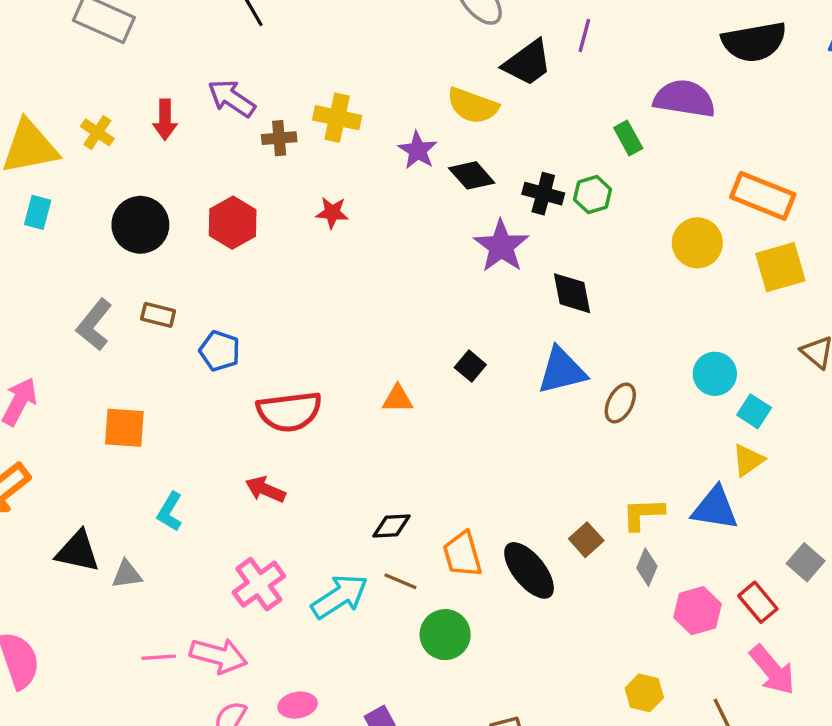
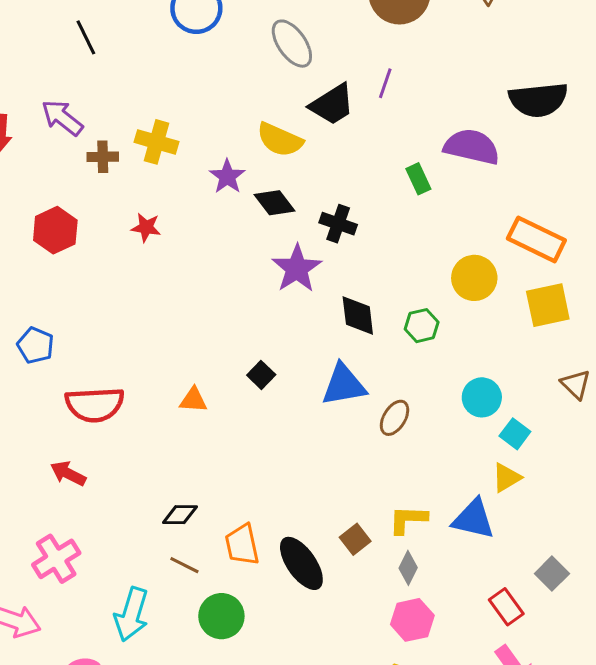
green hexagon: (593, 195) -> (422, 326), moved
cyan arrow: (339, 596) -> (131, 614), moved, turned 136
pink hexagon: (697, 611) -> (412, 620), moved

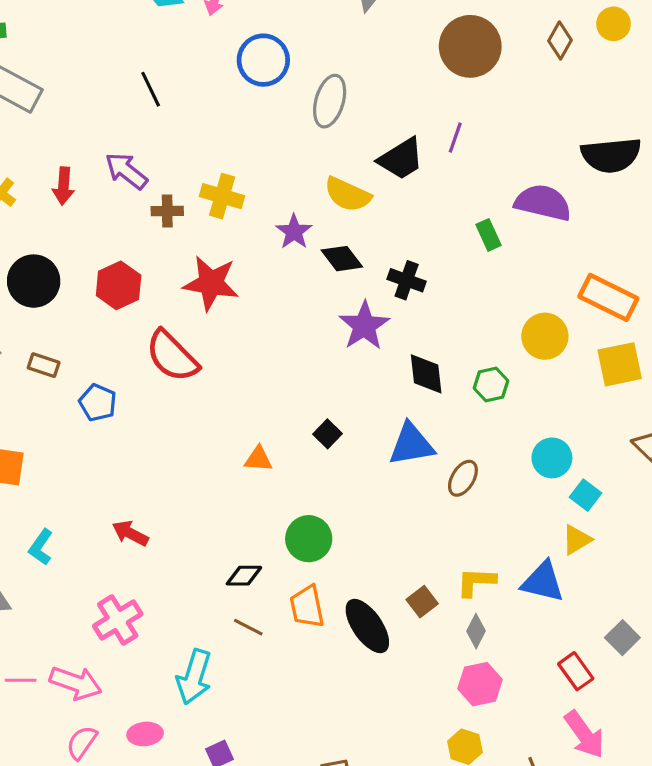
gray ellipse: (292, 44) -> (330, 101), moved, turned 51
red star: (146, 227) -> (211, 283), size x1.8
red semicircle: (95, 405) -> (172, 356), moved, turned 48
green circle: (221, 616) -> (309, 539), moved

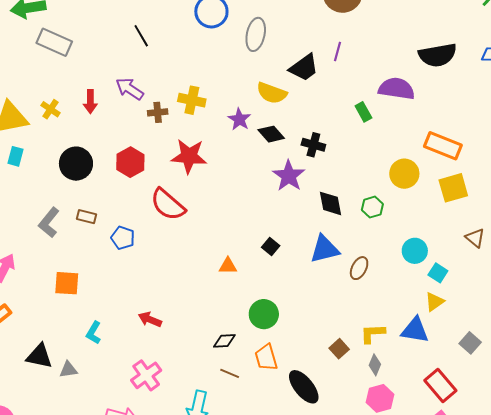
black ellipse: (367, 626) -> (304, 387), moved
gray square: (622, 638) -> (470, 343), moved
red rectangle: (576, 671) -> (440, 385), size x1.4

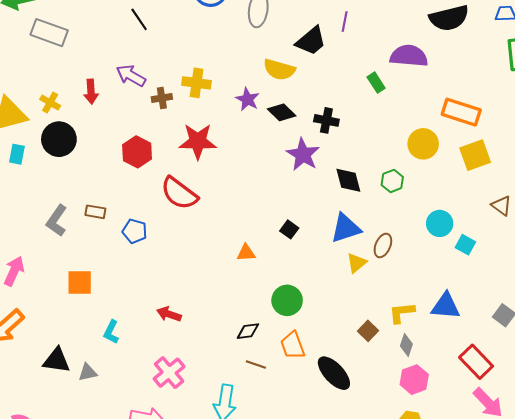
black circle: (76, 164) -> (59, 139), moved
yellow triangle: (434, 302) -> (357, 263), moved

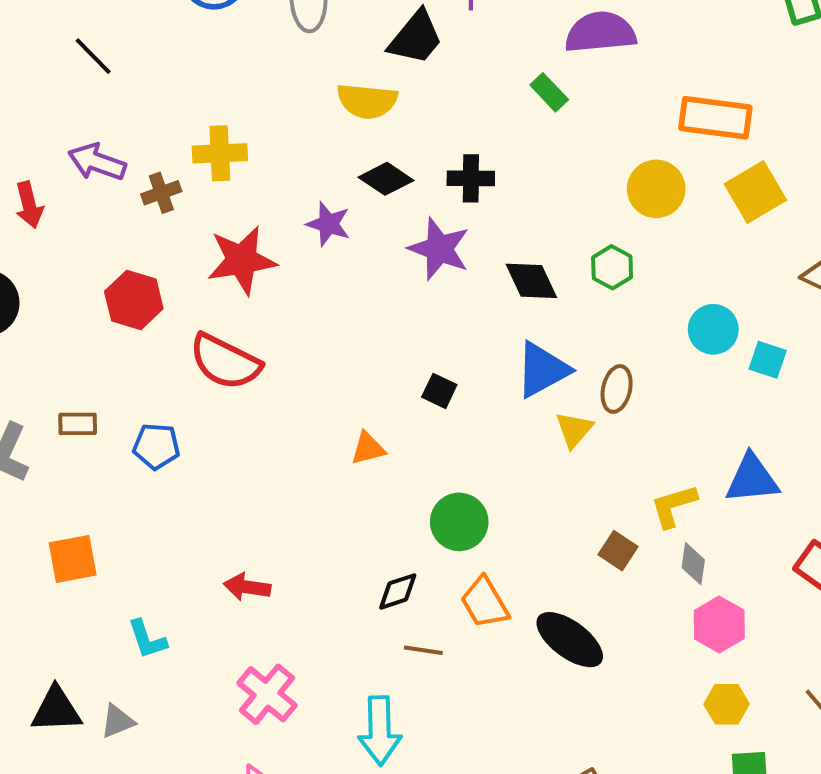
purple star: (247, 99) -> (328, 224), moved
cyan L-shape: (111, 332) -> (147, 639), turned -35

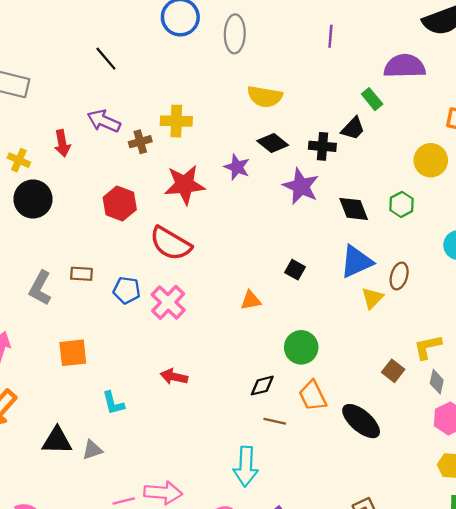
black trapezoid: (416, 38) -> (353, 129), moved, size x0.7
pink cross: (267, 694) -> (168, 302), moved

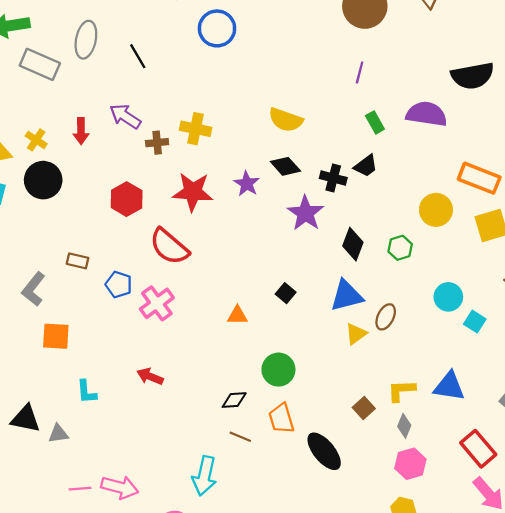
gray ellipse: (235, 34) -> (86, 40), moved
green rectangle: (372, 99) -> (375, 122), moved
black diamond: (354, 209) -> (353, 244), turned 32
gray L-shape: (40, 288) -> (33, 289), moved

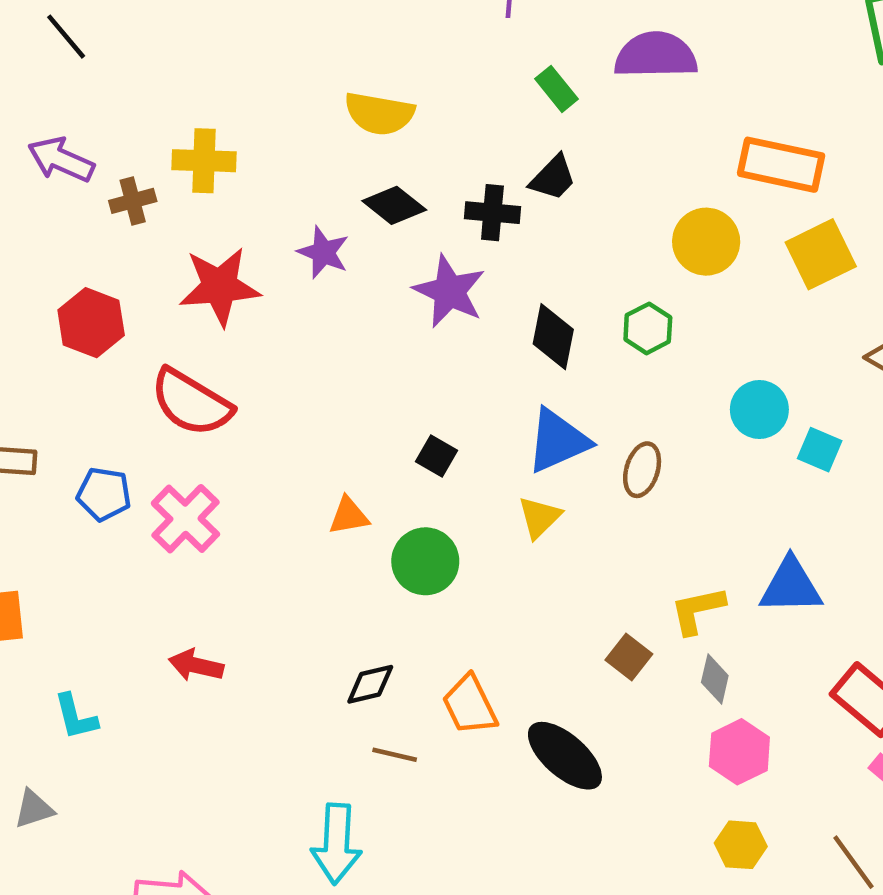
yellow triangle: (356, 334) -> (540, 517), moved
green circle: (278, 370) -> (425, 561), moved

